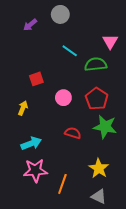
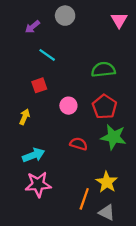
pink triangle: (110, 41) -> (119, 20), moved
cyan line: (70, 51) -> (47, 55), moved
orange line: (62, 184) -> (84, 199), moved

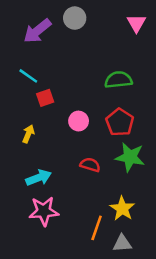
purple arrow: (32, 27) -> (37, 31), size x1.6
cyan line: (47, 55) -> (28, 76), moved
gray triangle: (107, 212) -> (122, 243), turned -30

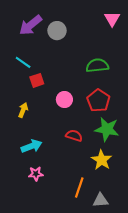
gray circle: (75, 18) -> (57, 31), moved
yellow star: (122, 209) -> (102, 160), moved
pink star: (44, 211) -> (36, 174), size x0.6

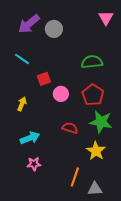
red square: (37, 80) -> (44, 79), moved

